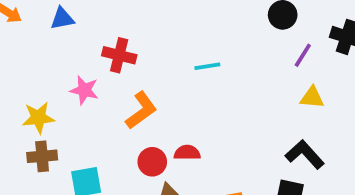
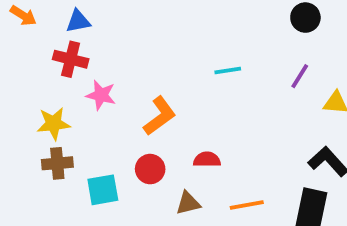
red cross: (119, 55) -> (71, 59), moved
purple line: (303, 55) -> (300, 76), moved
red circle: (152, 162) -> (150, 169), moved

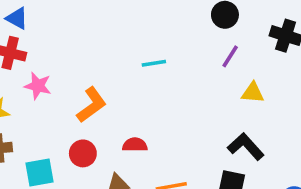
blue triangle: (78, 21) -> (17, 18), turned 40
purple line: (300, 76) -> (230, 56), moved

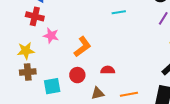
cyan line: (154, 63) -> (119, 12), moved

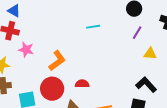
red circle: (77, 75) -> (52, 89), size x1.5

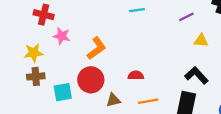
purple line: (137, 33) -> (186, 17), turned 32
red semicircle: (82, 84) -> (136, 75), moved

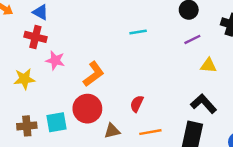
red semicircle: (136, 75) -> (137, 104), turned -64
brown cross: (36, 76) -> (27, 126), moved

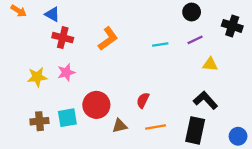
cyan line: (138, 32) -> (160, 45), moved
red cross: (35, 37) -> (63, 38), moved
pink star: (55, 60) -> (66, 72), moved, turned -30
orange L-shape: (94, 74) -> (108, 39), moved

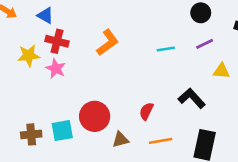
pink star: (66, 72) -> (56, 68), moved, turned -30
yellow star: (37, 77) -> (29, 56), moved
black L-shape: (206, 100) -> (192, 98), moved

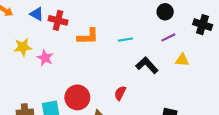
red cross: (57, 41) -> (58, 20), moved
orange L-shape: (108, 43) -> (88, 36), turned 35
cyan line: (166, 49) -> (125, 40), moved
black L-shape: (192, 98) -> (147, 65), moved

